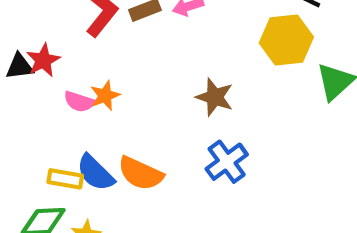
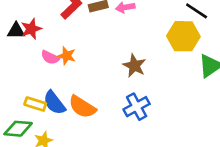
orange star: (105, 96) -> (67, 56), turned 30

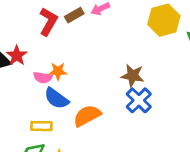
brown star: (134, 66) -> (133, 76), moved
blue semicircle: (54, 103) -> (56, 98), moved
orange semicircle: (82, 107) -> (87, 116), turned 136

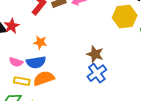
pink semicircle: (43, 77) -> (16, 62), moved
blue semicircle: (56, 98) -> (36, 62), turned -54
orange semicircle: (87, 116) -> (44, 78), moved

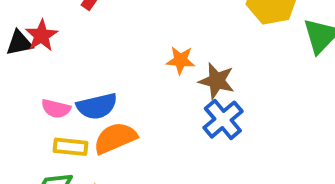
orange star: (40, 42) -> (181, 60), moved

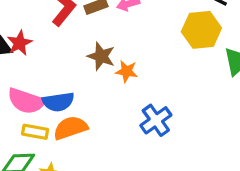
brown star: (217, 81) -> (101, 56), moved
pink semicircle: (56, 109) -> (26, 101), size x1.6

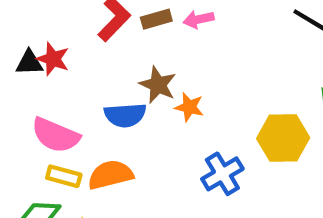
yellow hexagon: (201, 30) -> (283, 138), moved
red star: (20, 43) -> (53, 59), turned -30
blue semicircle: (58, 102) -> (125, 115), moved

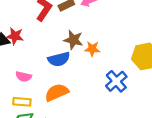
pink semicircle: (55, 135) -> (24, 77), size x0.6
yellow rectangle: (64, 176) -> (22, 102), moved

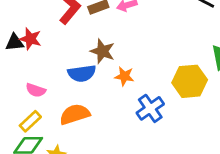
orange star: (92, 49) -> (124, 76), moved
yellow rectangle: (22, 102) -> (30, 121), turned -54

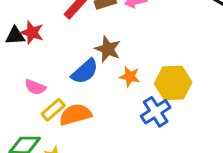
blue semicircle: (82, 73) -> (85, 71), turned -36
yellow hexagon: (190, 81) -> (173, 83), moved
yellow rectangle: (30, 121) -> (53, 110), moved

